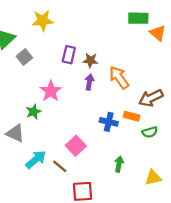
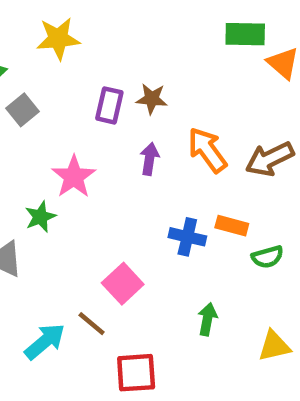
brown star: (90, 60) -> (152, 99), moved
brown arrow: (151, 98) -> (270, 159), moved
cyan arrow: (36, 159) -> (45, 341), moved

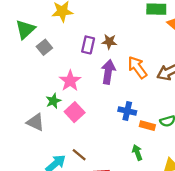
purple arrow: (149, 159) -> (108, 72), size x1.5
orange rectangle: (232, 226) -> (147, 126), moved
pink square: (123, 284) -> (75, 112), moved
green arrow: (207, 319) -> (137, 152), turned -32

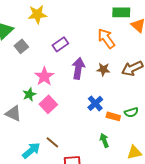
brown star: (109, 42) -> (103, 69), moved
purple rectangle: (88, 45) -> (60, 44), turned 42
orange arrow: (137, 67) -> (106, 38), moved
blue cross: (127, 111) -> (95, 103), turned 35

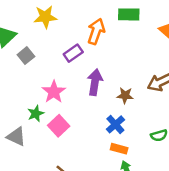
green rectangle: (121, 12) -> (129, 14), moved
orange arrow: (106, 38) -> (96, 31), moved, turned 55
brown star: (103, 69) -> (125, 95), moved
orange rectangle: (113, 116) -> (119, 149), moved

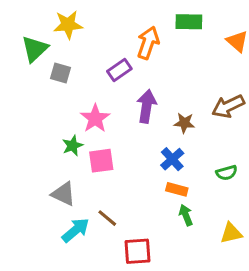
yellow star: (45, 17) -> (68, 25), moved
gray square: (26, 56) -> (60, 73), turned -35
pink square: (59, 126) -> (101, 161), turned 35
gray triangle: (16, 137) -> (63, 194), moved

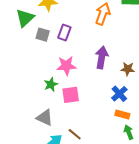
purple rectangle: (119, 70) -> (64, 33), moved, turned -35
pink star: (95, 118) -> (66, 66), turned 30

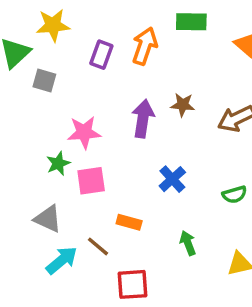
purple rectangle: (64, 33) -> (101, 55), moved
brown star: (128, 69) -> (183, 105), moved
orange rectangle: (122, 115) -> (129, 222), moved

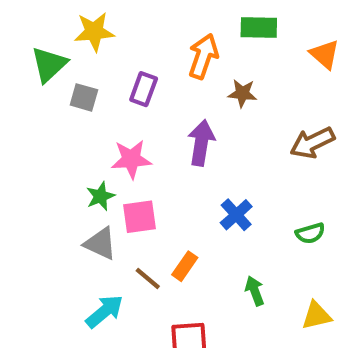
purple rectangle: (101, 55) -> (144, 89), moved
brown star: (183, 105) -> (242, 93), moved
gray triangle: (48, 219) -> (100, 244), moved
orange rectangle: (129, 222) -> (185, 266), turned -70
brown line: (98, 246) -> (148, 279), moved

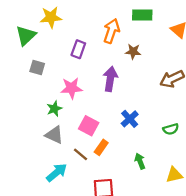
gray square: (84, 97) -> (37, 68), moved
pink square: (139, 217) -> (89, 126), moved, turned 36

